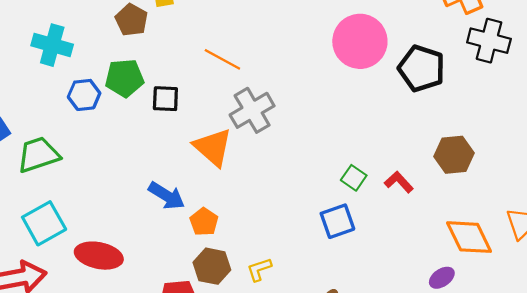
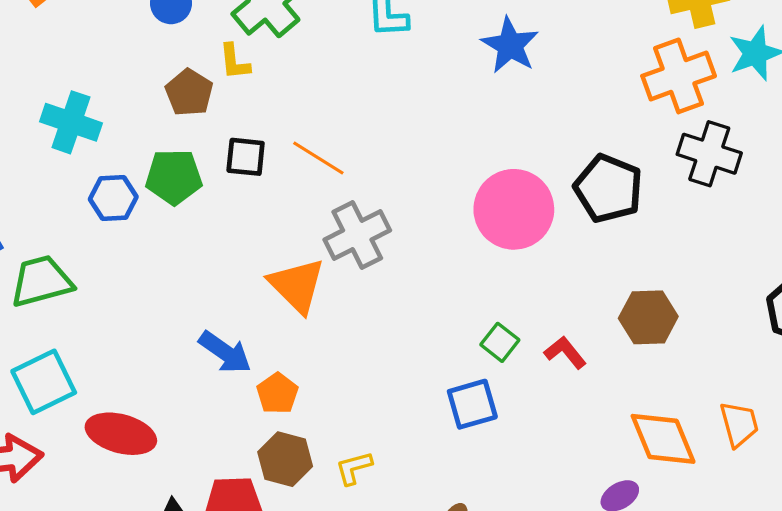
pink circle: (360, 41) -> (514, 209), moved
black square: (165, 99) -> (246, 157), moved

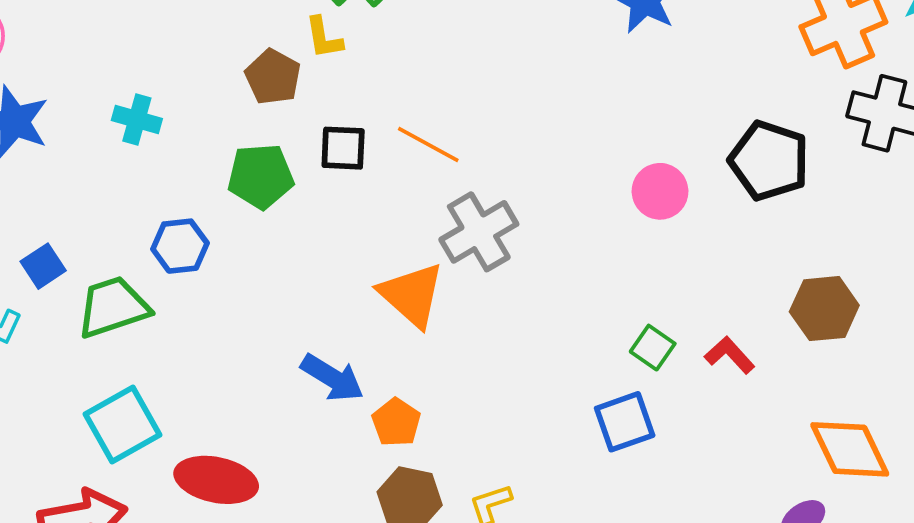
cyan cross: (71, 122) -> (137, 119), size x0.7
blue hexagon: (113, 198) -> (180, 246), moved
pink circle: (514, 209) -> (660, 191), size x0.6

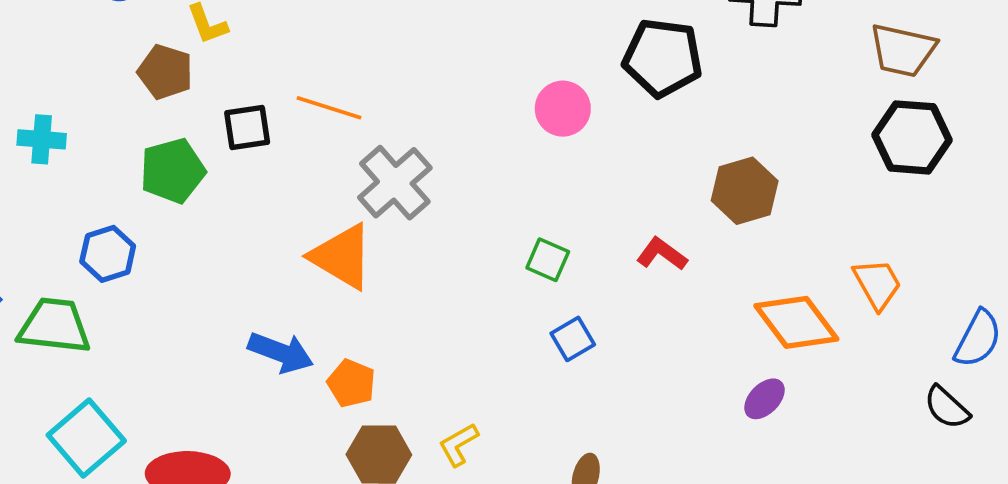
green trapezoid: (113, 307) -> (54, 326), turned 36
green square: (653, 348) -> (548, 260), moved
blue square: (625, 422) -> (573, 339), size x0.7

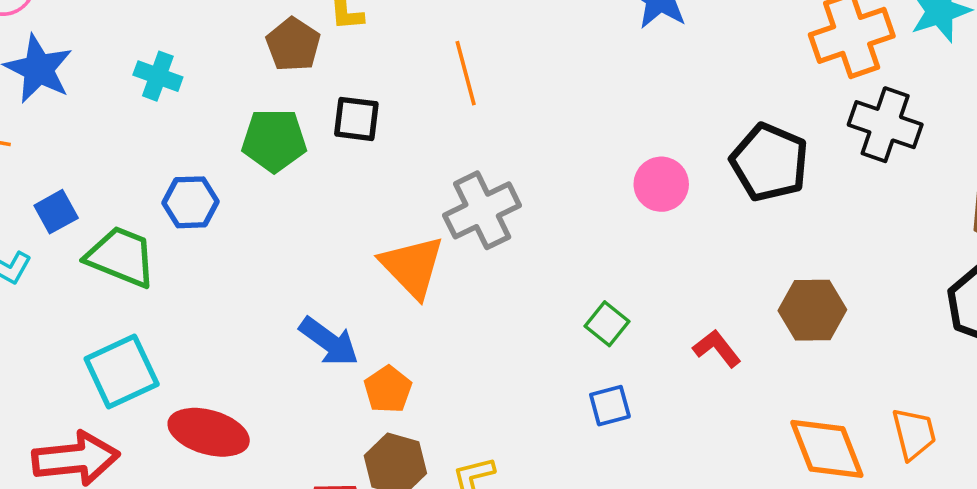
orange line: (329, 108) -> (466, 73), moved, turned 42

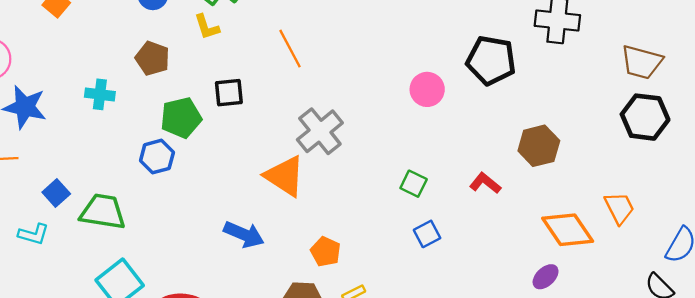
brown pentagon: (293, 45) -> (152, 58), moved
blue hexagon: (191, 202) -> (157, 157), moved
orange pentagon: (388, 389) -> (326, 252), moved

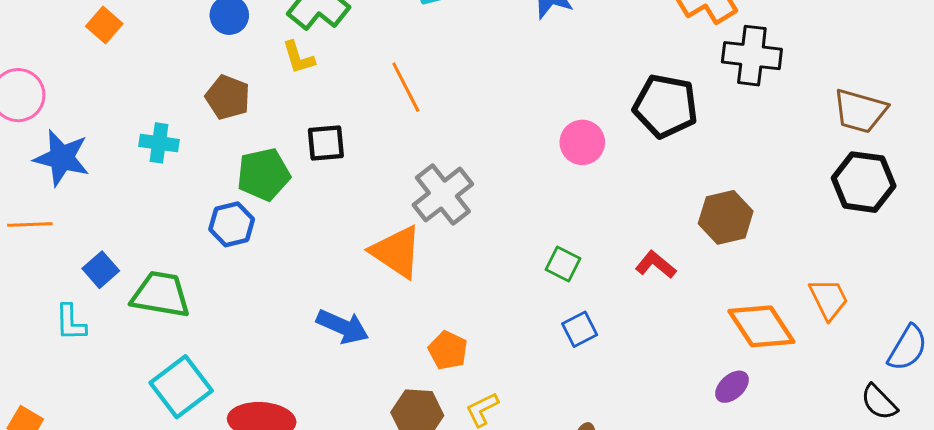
cyan L-shape: (33, 234) -> (71, 322), turned 72

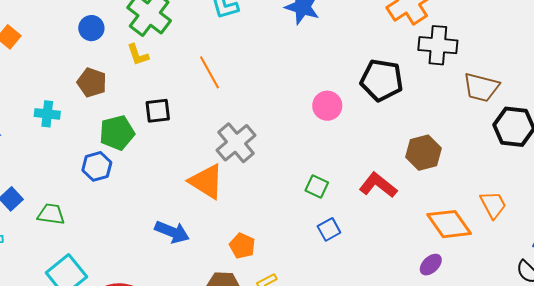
brown trapezoid: (860, 111) -> (481, 87), moved
red L-shape: (656, 265) -> (378, 185), size x1.4
green trapezoid: (161, 295) -> (51, 214), size x0.7

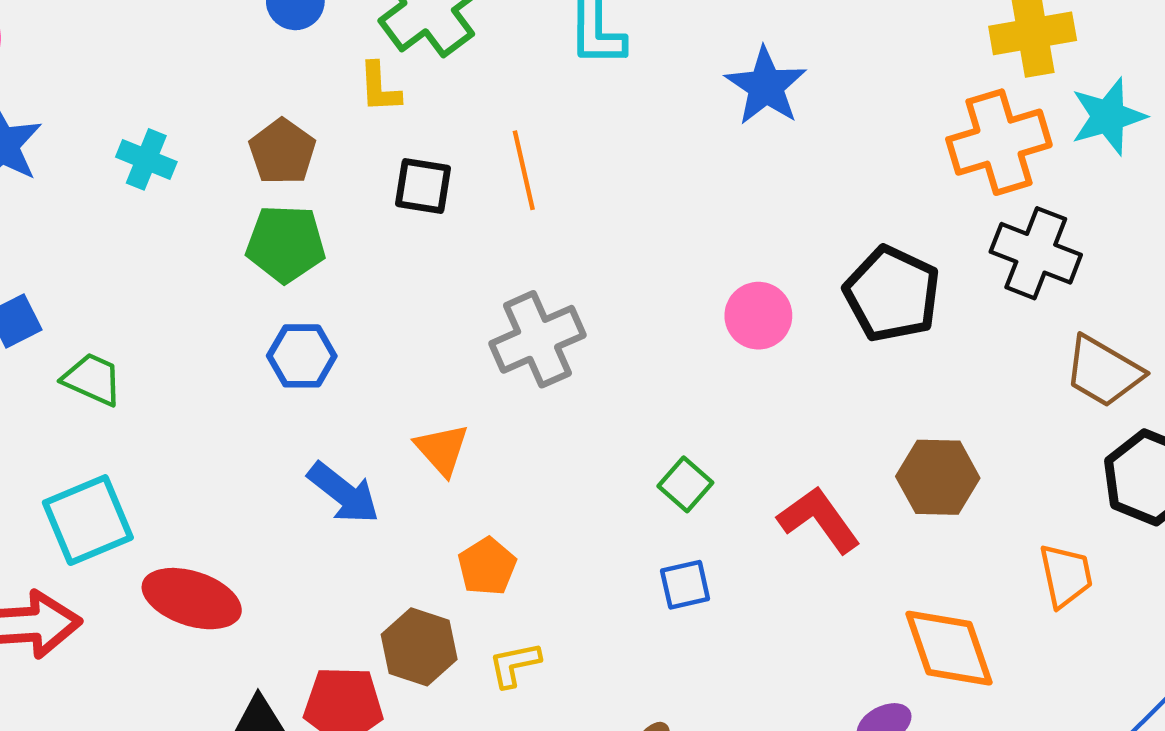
brown pentagon: (92, 82) -> (282, 152), moved
black square: (158, 111) -> (423, 186), moved
blue hexagon: (97, 166) -> (302, 356), moved
orange triangle: (206, 182) -> (442, 449), moved, size x0.7
orange trapezoid: (493, 205) -> (1066, 576), moved

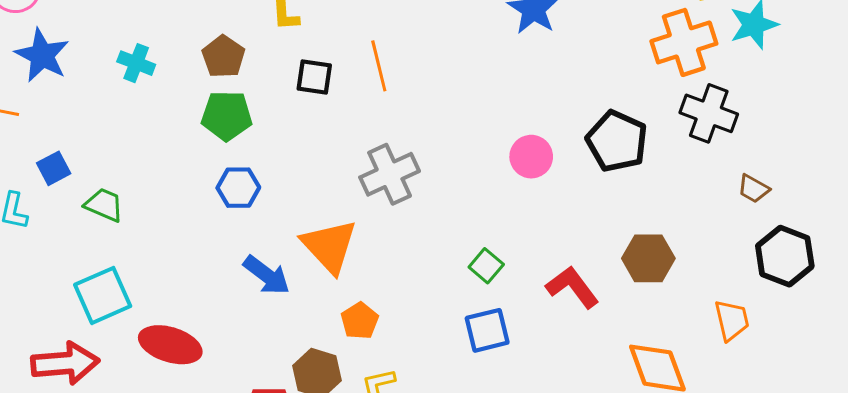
brown trapezoid: (1103, 372) -> (754, 189), size x0.6
orange triangle: (442, 449) -> (329, 246), size x1.6
blue square: (685, 585) -> (487, 330), size x1.4

